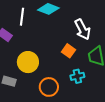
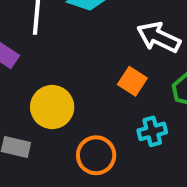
white arrow: (82, 29) -> (159, 37), turned 145

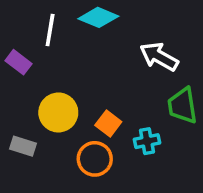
orange square: (132, 81) -> (108, 124), moved

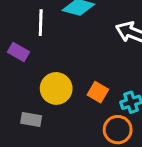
orange circle: (95, 159) -> (118, 130), moved

